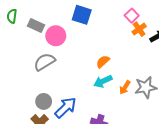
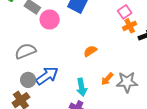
gray semicircle: (44, 62) -> (25, 51), moved
cyan arrow: (103, 81) -> (82, 87), moved, turned -84
blue arrow: (66, 108) -> (47, 76), moved

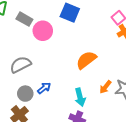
orange semicircle: (90, 51) -> (86, 60), size x1.5
blue arrow: (47, 76) -> (44, 88), size x0.6

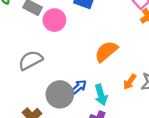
blue arrow: (44, 88) -> (79, 87), moved
gray circle: (25, 94) -> (60, 94), moved, size x1.5

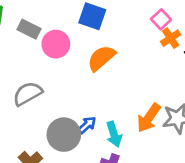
orange semicircle: (106, 51) -> (101, 58), moved
orange arrow: (130, 82) -> (149, 118), size x1.5

